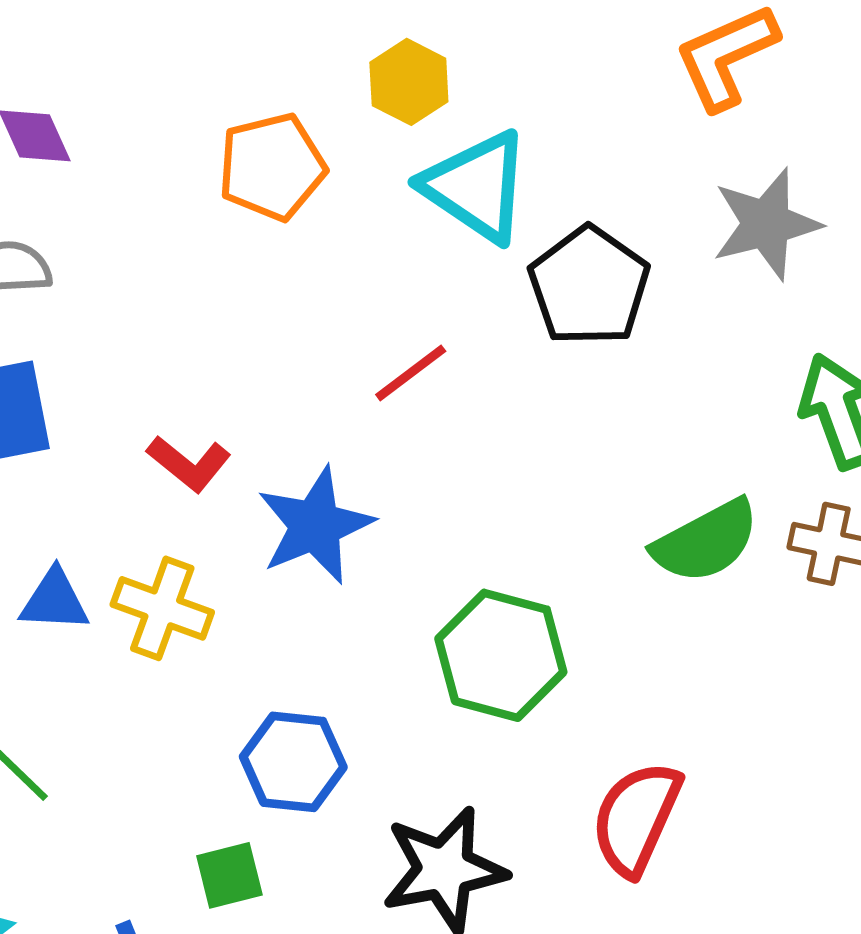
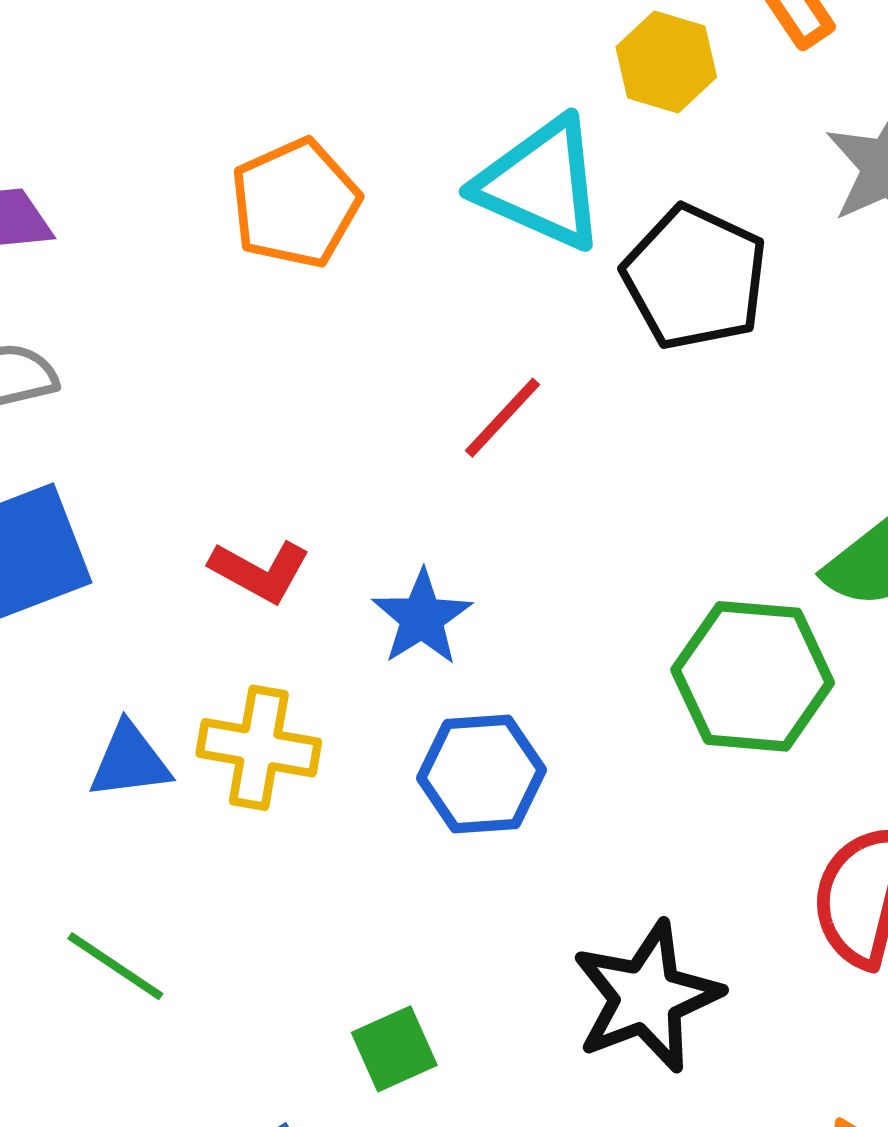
yellow hexagon: (409, 82) -> (666, 62), moved
blue star: (315, 525) -> (422, 618), size x0.7
green hexagon: (501, 655) -> (753, 676), moved
blue hexagon: (293, 762) -> (481, 774), moved

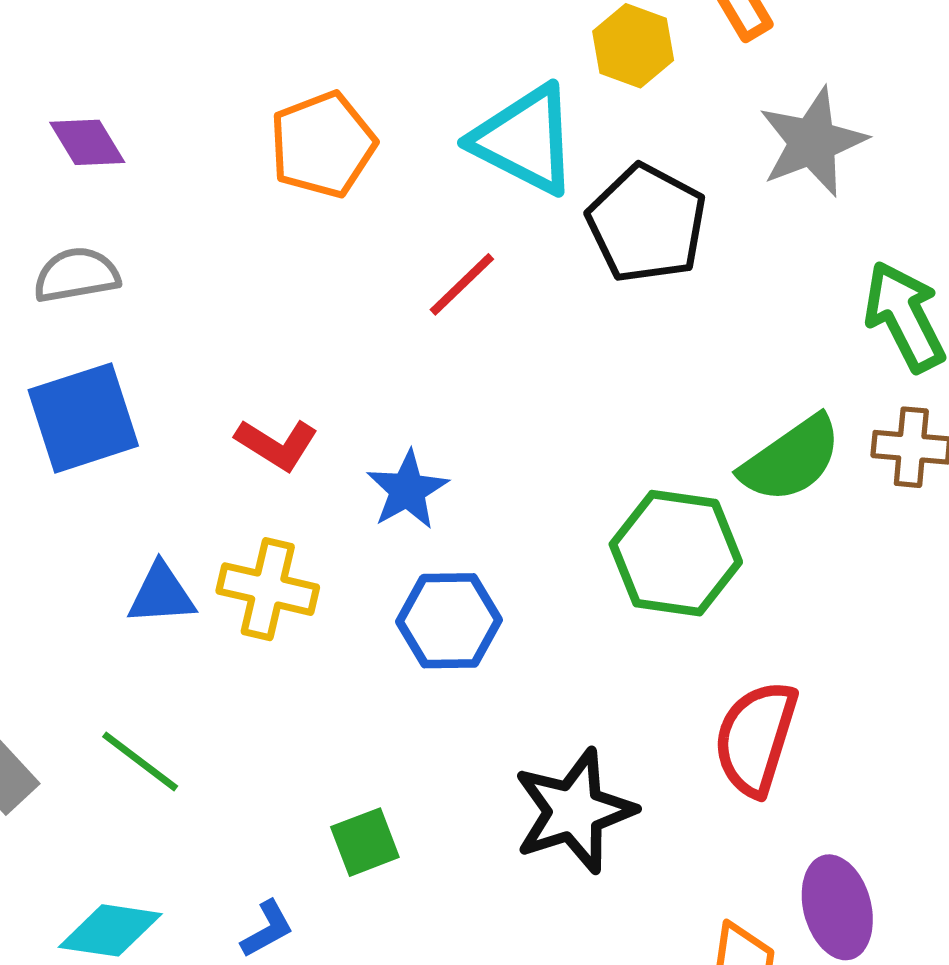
red line: (503, 418) -> (462, 284), moved

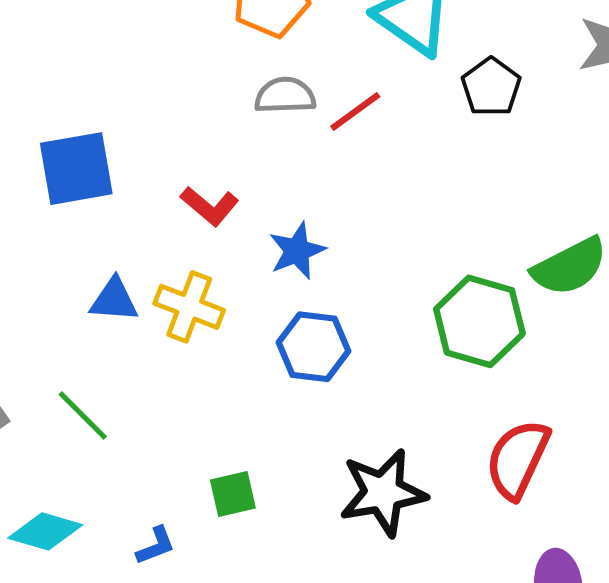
black pentagon: (647, 224) -> (491, 87), size x0.7
gray semicircle: (77, 275) -> (285, 95), moved

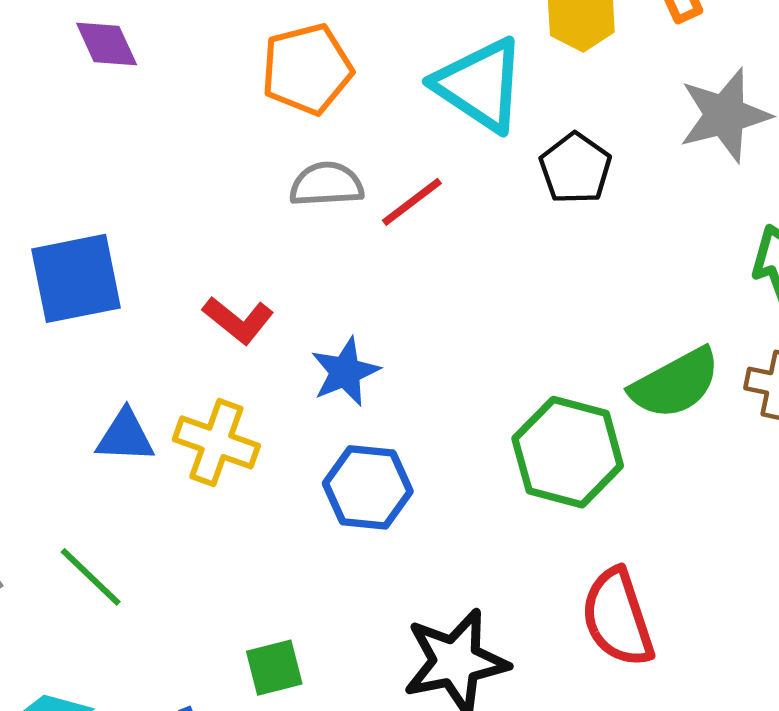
red semicircle: (518, 459) -> (618, 618), turned -42

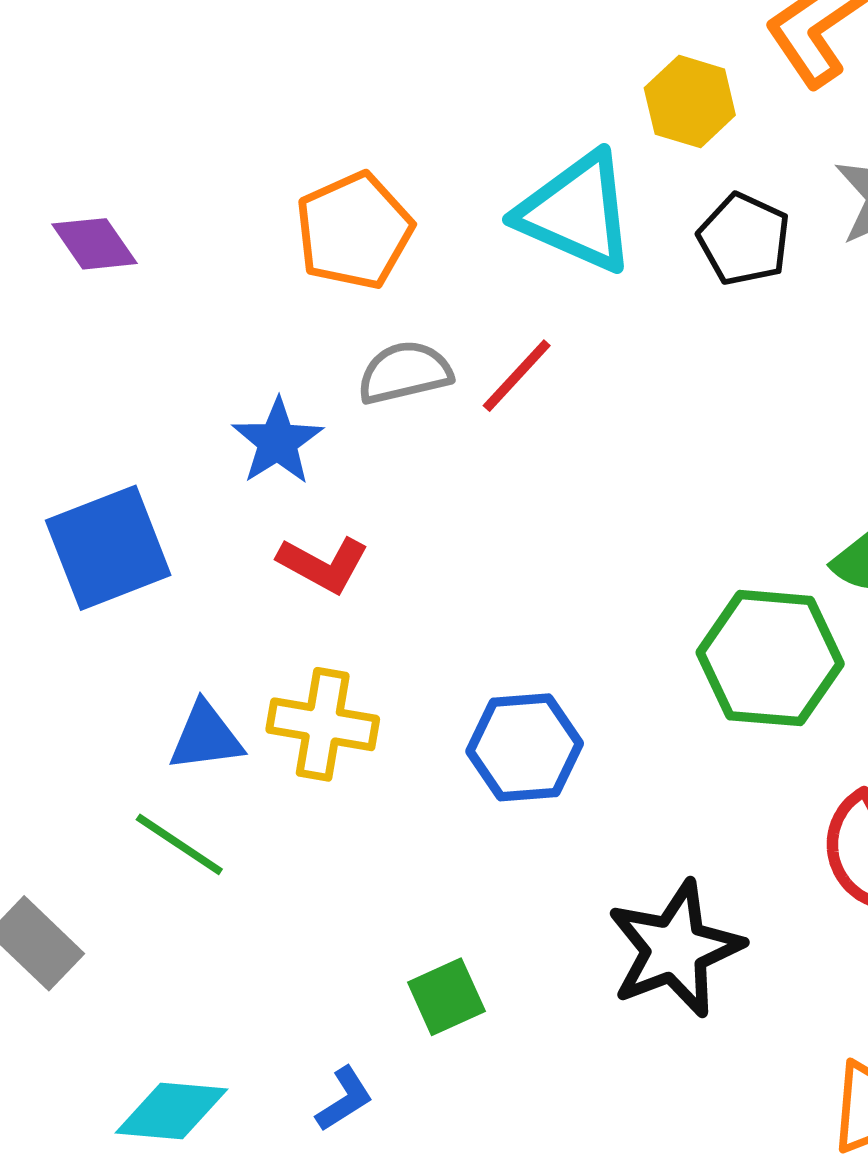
black pentagon: (575, 168) -> (744, 239), moved
blue star: (345, 372) -> (278, 442), moved
green line: (91, 577) -> (179, 844), moved

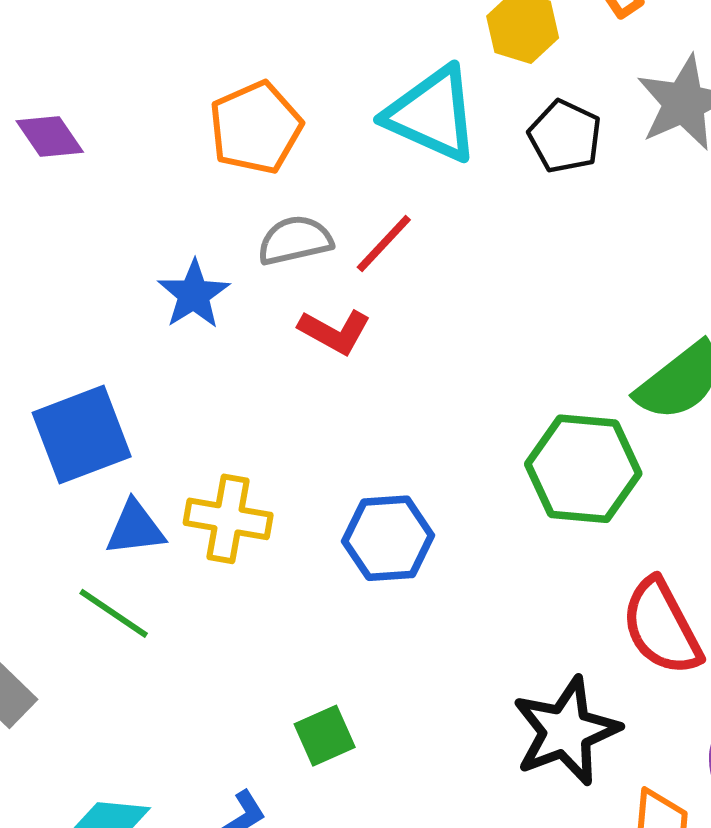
blue square: (108, 548) -> (82, 435), moved
red L-shape: (323, 564) -> (335, 332), moved
black star: (675, 949) -> (566, 731), moved

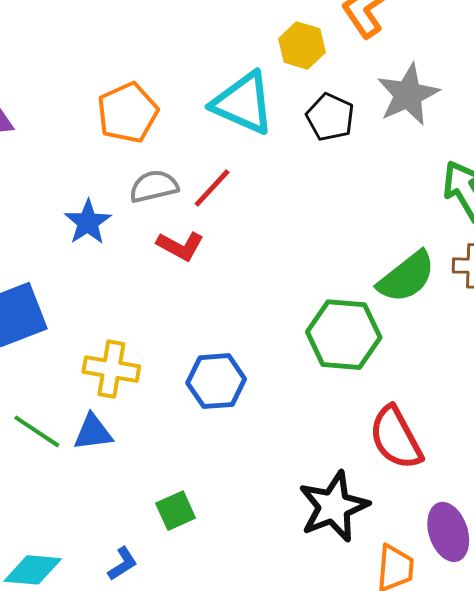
blue triangle: (135, 528) -> (93, 432), moved

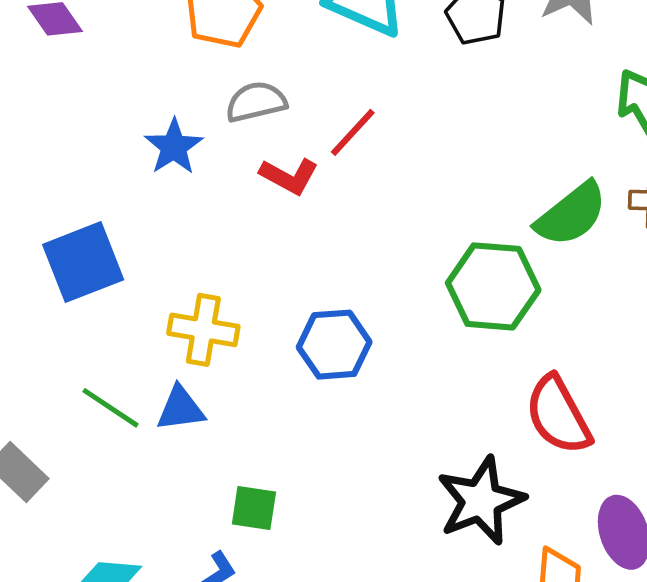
red line: (212, 188) -> (353, 132), moved
green square: (176, 511) -> (254, 508), moved, turned 33

